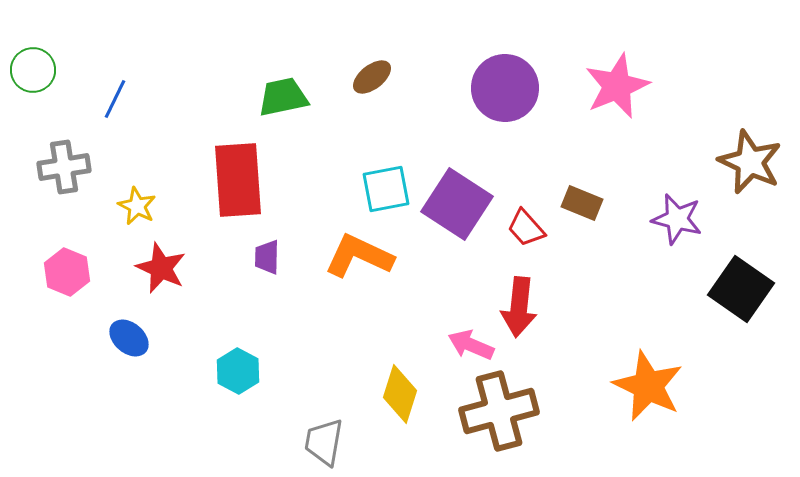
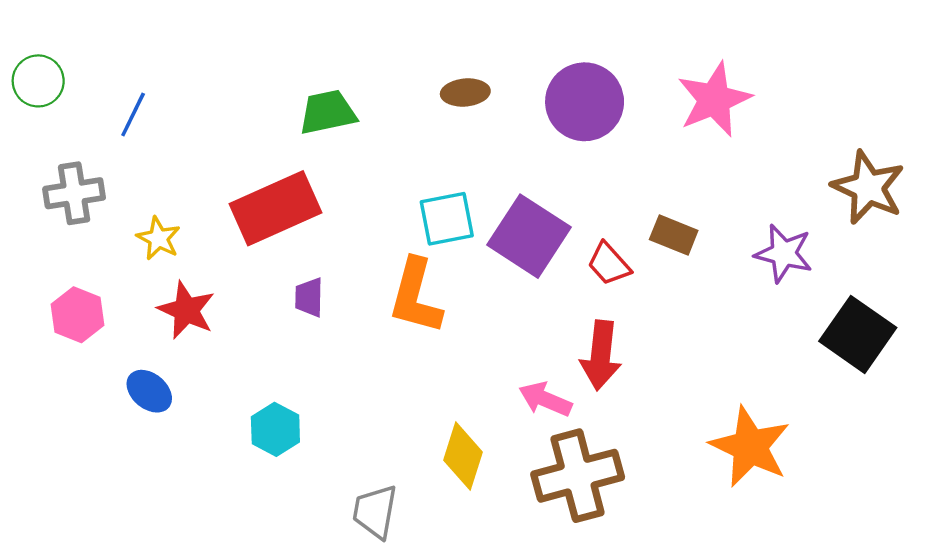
brown ellipse: (372, 77) -> (465, 93), moved, turned 33
red rectangle: (238, 180) -> (275, 208), turned 70
orange L-shape: (359, 256) -> (416, 296), turned -100

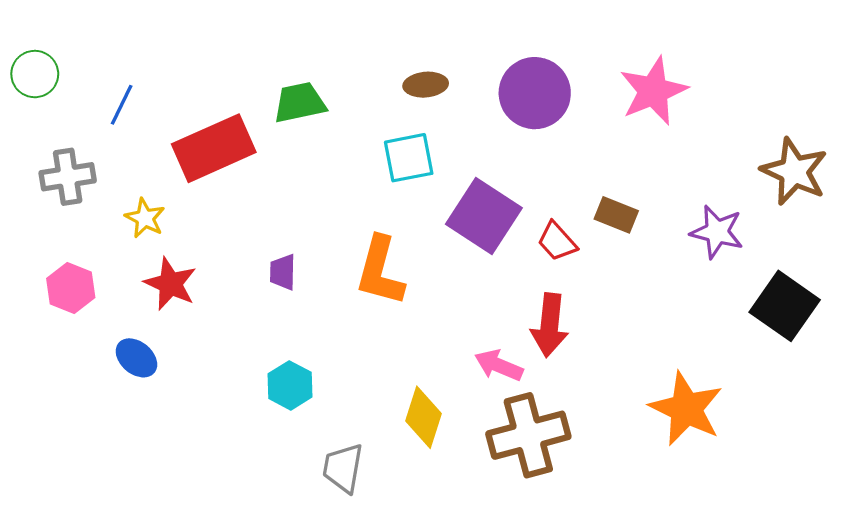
red rectangle: (275, 208) -> (214, 148), moved
cyan square: (447, 219) -> (409, 158), moved
cyan hexagon: (275, 429) -> (290, 385), moved

